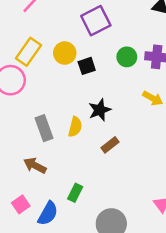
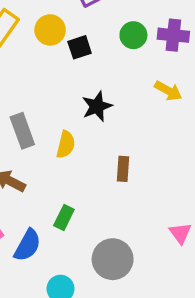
yellow semicircle: (75, 127) -> (66, 145), moved
brown rectangle: (110, 145) -> (123, 169), moved, turned -48

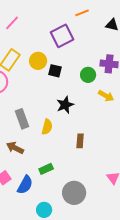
green circle: (133, 35) -> (88, 75), moved
black square: (80, 47) -> (55, 71), turned 32
green rectangle: (64, 218) -> (46, 169), turned 40

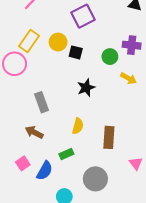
yellow semicircle: (47, 127) -> (78, 126), moved
brown rectangle: (80, 141) -> (109, 137), moved, size x1.5

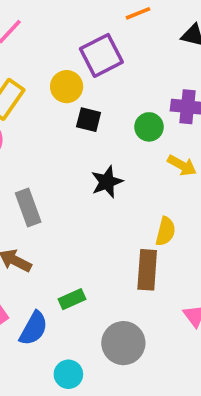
yellow circle: (58, 42) -> (67, 87), moved
yellow semicircle: (78, 126) -> (166, 231), moved

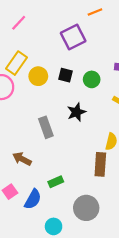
yellow circle: (67, 87) -> (38, 76), moved
green circle: (149, 127) -> (92, 79), moved
gray rectangle: (28, 208) -> (46, 127), moved

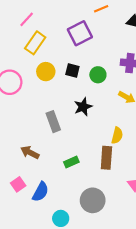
yellow rectangle: (17, 63) -> (35, 43), moved
green rectangle: (56, 182) -> (71, 162), moved

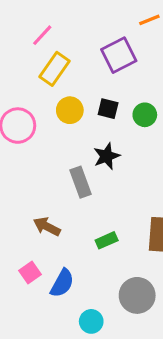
black star: (83, 107) -> (107, 156), moved

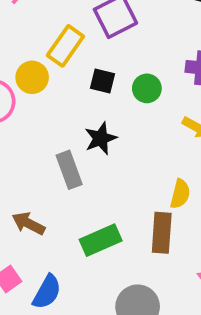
yellow rectangle: (54, 69) -> (65, 46), moved
yellow circle: (70, 110) -> (32, 77), moved
green rectangle: (107, 240) -> (101, 240), size x1.5

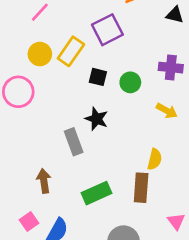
yellow circle: (32, 77) -> (40, 54), moved
black star: (101, 138) -> (97, 119), turned -30
brown arrow: (28, 223) -> (44, 181), turned 55

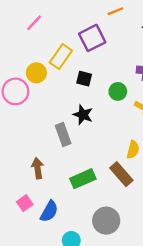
yellow circle: (40, 54) -> (36, 73), moved
green circle: (130, 82) -> (118, 91), moved
brown rectangle: (141, 188) -> (121, 174), turned -45

